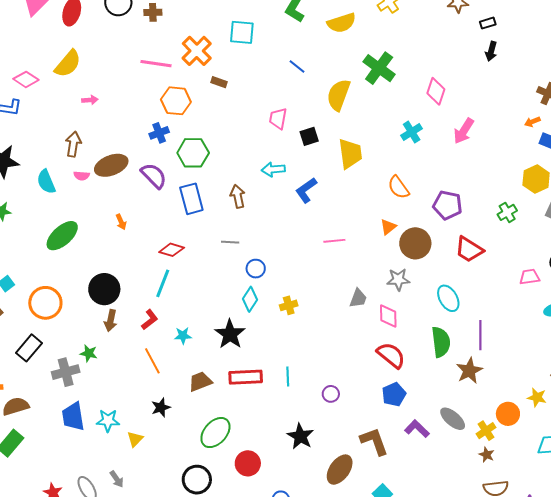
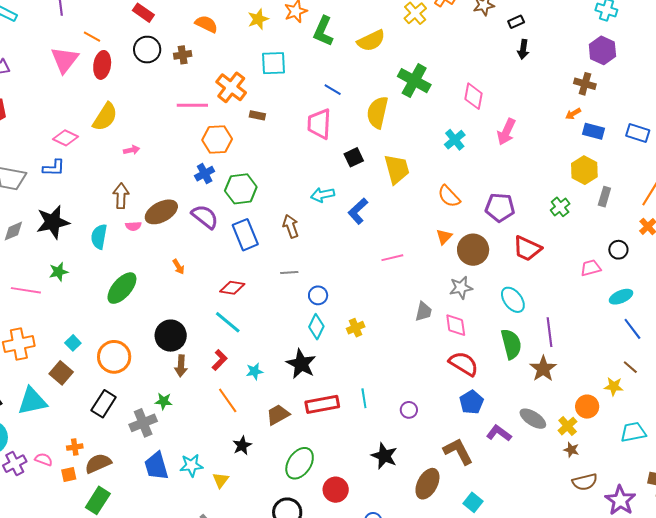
pink trapezoid: (278, 119) -> (319, 124), moved, size x1.4
cyan semicircle: (46, 182) -> (99, 237), turned 40
cyan line: (163, 283) -> (228, 322), turned -64

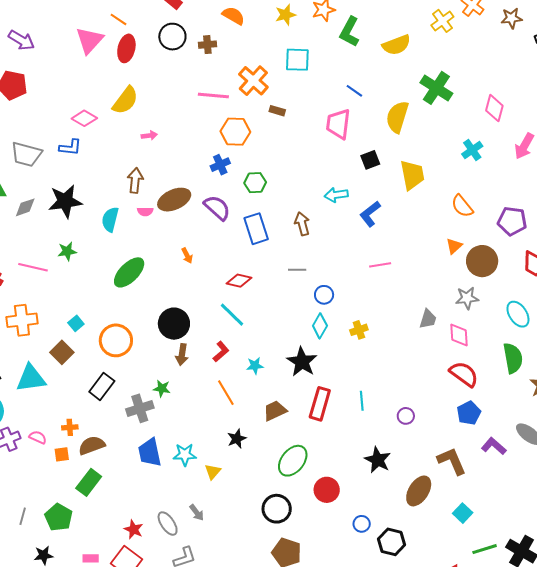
green hexagon: (241, 189) -> (255, 183), size x0.7
pink line: (392, 258) -> (380, 265), moved
red rectangle: (322, 404) -> (320, 404), turned -68

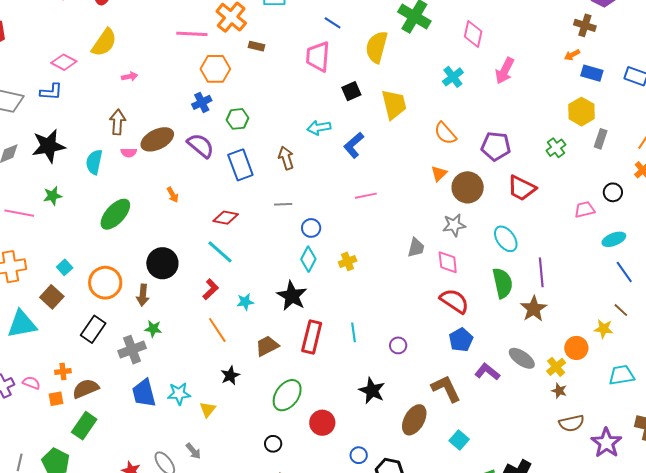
brown arrow: (182, 355) -> (143, 295), moved
black circle: (277, 509) -> (273, 444), size x0.6

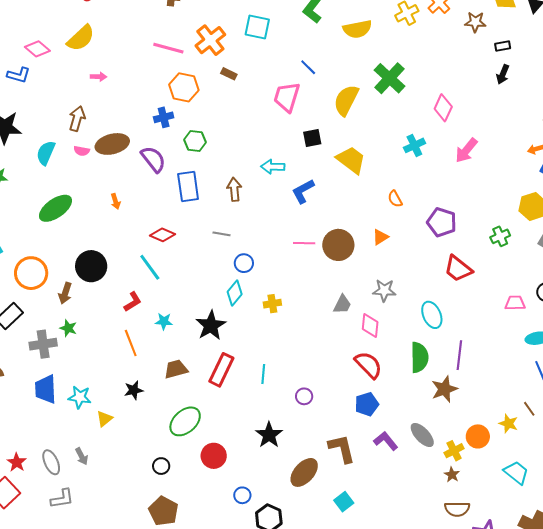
yellow trapezoid: (394, 104) -> (351, 160), turned -52
orange semicircle: (445, 133) -> (395, 199), size x0.7
brown circle: (468, 187) -> (338, 245), moved
cyan trapezoid: (622, 375) -> (516, 473), turned 36

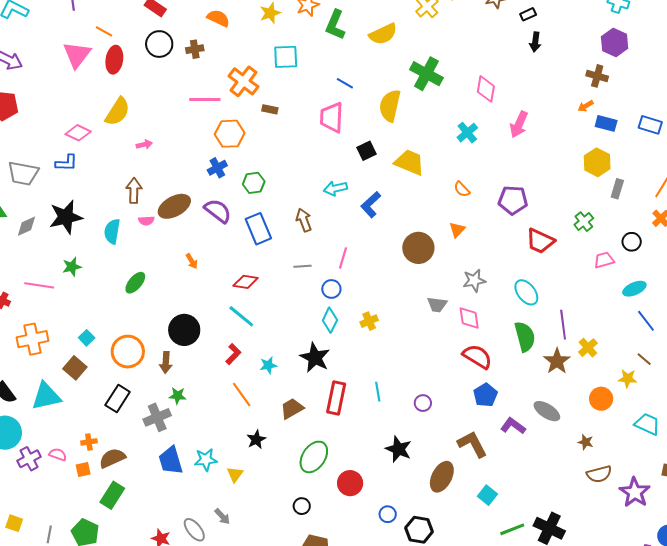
green ellipse: (55, 208) -> (135, 283), size x0.7
green cross: (500, 236) -> (584, 222), moved
pink line: (304, 243) -> (343, 258), moved, turned -60
gray trapezoid: (342, 304) -> (437, 305), turned 85
yellow cross: (454, 451) -> (588, 348), moved

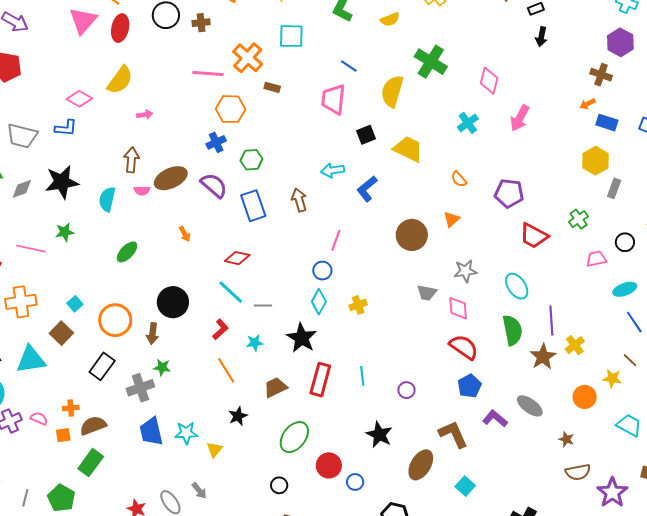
yellow semicircle: (383, 34) -> (390, 19), size x0.7
gray line: (303, 266) -> (263, 306), moved
blue circle: (388, 514) -> (355, 482), moved

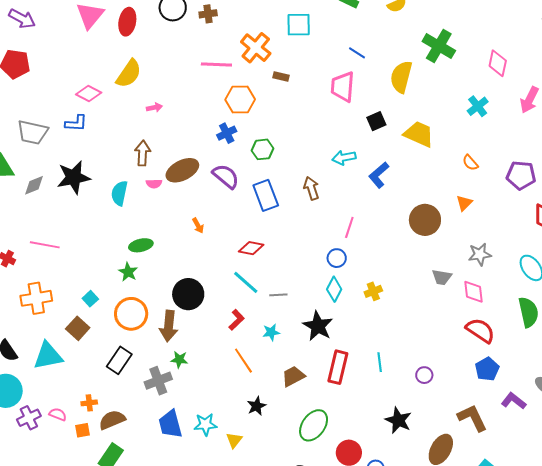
green star: (65, 232) -> (128, 272), moved, turned -30
green ellipse: (127, 252) -> (141, 245), turned 35
brown arrow: (152, 334) -> (169, 326), size x1.4

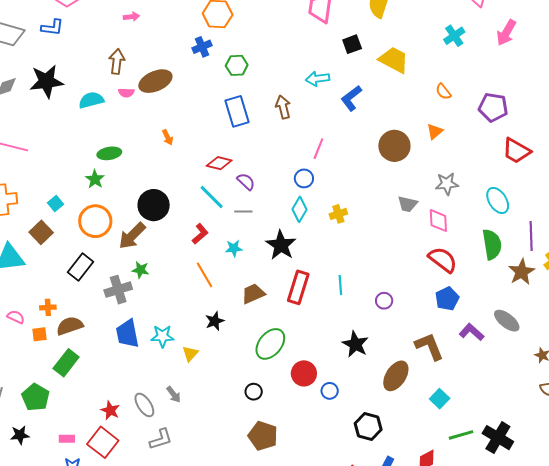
purple semicircle: (226, 176) -> (246, 182), moved, size x0.7
cyan semicircle: (119, 193) -> (91, 100), turned 60
brown arrow: (169, 326) -> (132, 236), turned 36

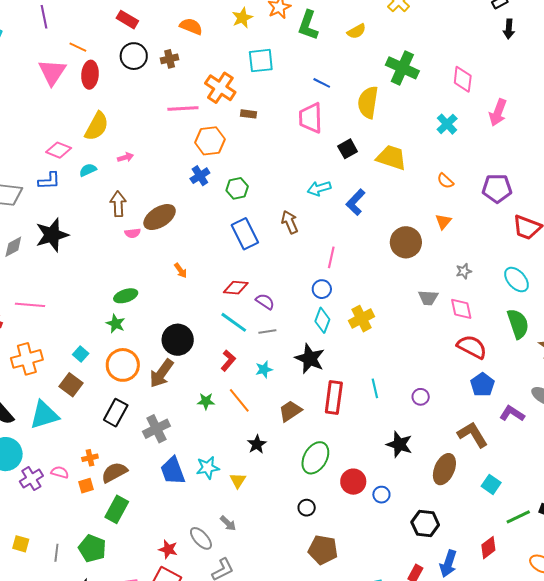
cyan semicircle: (91, 100) -> (88, 170), moved, size x0.7
gray star: (447, 184) -> (464, 271), size x0.7
yellow cross: (338, 214) -> (362, 319), size x1.4
green star: (141, 270) -> (206, 401), moved

